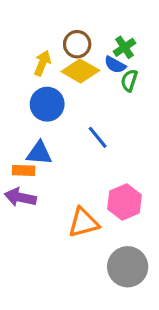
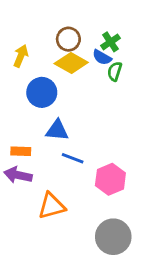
yellow arrow: (42, 63) -> (21, 56), moved
blue line: (98, 137) -> (73, 158), moved, turned -30
blue triangle: (39, 153) -> (57, 130), moved
orange triangle: (83, 223) -> (52, 206), moved

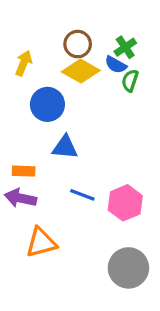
blue line: (73, 158) -> (82, 195), moved
orange triangle: (52, 206) -> (41, 243), moved

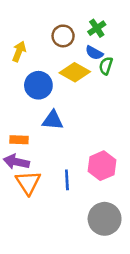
green cross: (125, 47) -> (97, 28), moved
yellow diamond: (81, 71) -> (75, 72), moved
blue line: (82, 195) -> (67, 180), moved, turned 66
orange triangle: (41, 243) -> (28, 183), moved, turned -48

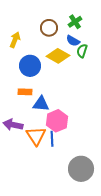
blue triangle: (53, 120) -> (41, 104), moved
orange rectangle: (19, 140) -> (25, 92), moved
pink hexagon: (102, 166) -> (57, 121), moved
orange triangle: (28, 183) -> (36, 136), moved

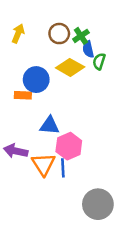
green cross: (75, 22) -> (81, 36), moved
yellow arrow: (15, 40) -> (18, 34), moved
blue semicircle: (73, 41) -> (88, 49), turned 48
orange rectangle: (25, 92) -> (23, 95), moved

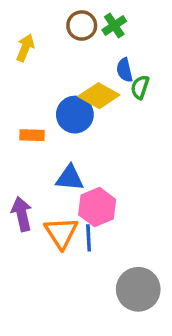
brown circle: (59, 34) -> (82, 25), moved
green cross: (81, 36) -> (114, 25), moved
blue circle: (36, 80) -> (75, 115), moved
purple arrow: (16, 151) -> (22, 214), turned 65

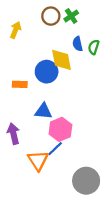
green semicircle: (140, 87) -> (94, 47), moved
yellow diamond: (99, 96) -> (62, 60), turned 50
orange triangle: (61, 233) -> (38, 160), moved
blue line: (89, 238) -> (55, 149), turned 49

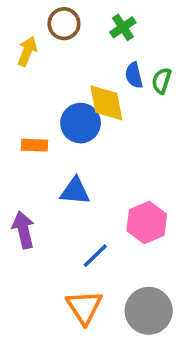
brown circle: (51, 16) -> (64, 24), moved
pink hexagon: (60, 129) -> (147, 222), moved
orange triangle: (38, 160) -> (84, 307), moved

